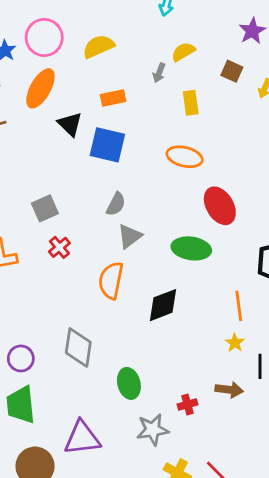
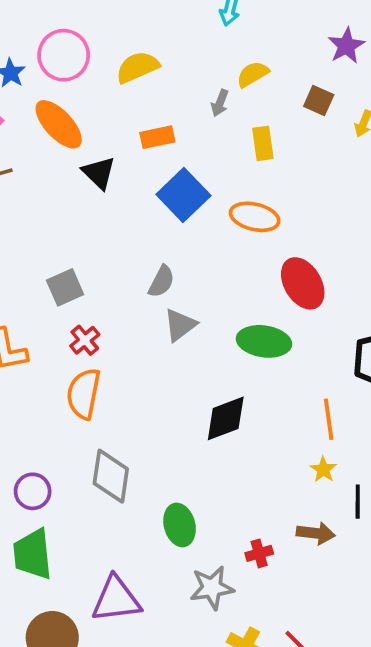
orange ellipse: (40, 88) -> (59, 124), turned -72
blue square: (107, 145) -> (183, 195), moved, turned 33
orange semicircle: (111, 280) -> (84, 394), moved

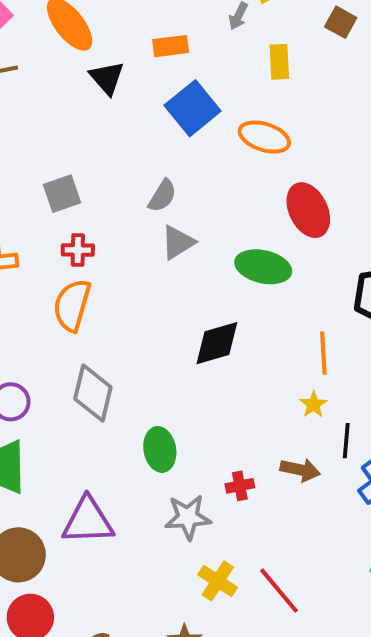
red cross: (85, 340) -> (78, 250), turned 36

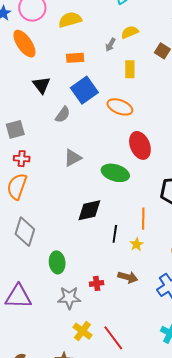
black triangle: (107, 78) -> (41, 85), moved
gray semicircle: (162, 196) -> (63, 115), moved
black line: (346, 441) -> (115, 234), moved

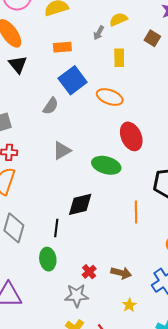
black triangle: (41, 85) -> (18, 64), moved
black line: (115, 234) -> (56, 228), moved
yellow star: (137, 244) -> (129, 305), moved
red cross: (97, 283) -> (89, 272), moved, turned -32
gray star: (69, 298) -> (77, 295), moved

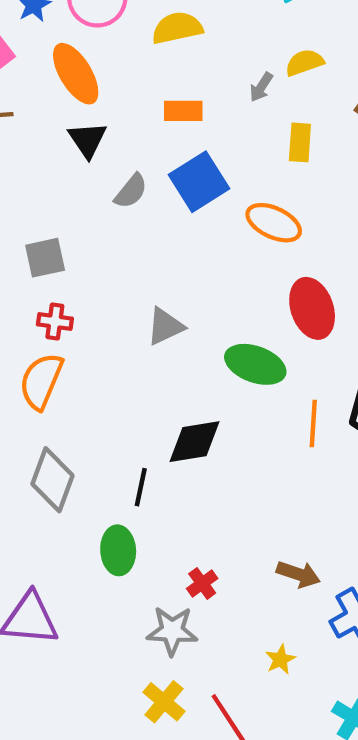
gray semicircle: (51, 106) -> (131, 191), moved
orange line: (136, 212) -> (313, 423), moved
brown arrow: (121, 273) -> (298, 574), moved

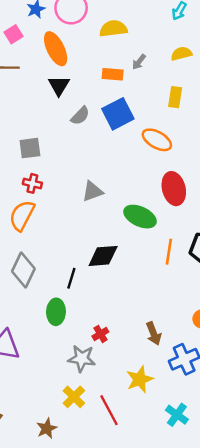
gray arrow: (261, 87) -> (139, 62), moved
brown arrow: (298, 574) -> (154, 333), turned 45
yellow star: (280, 659) -> (140, 379), size x1.6

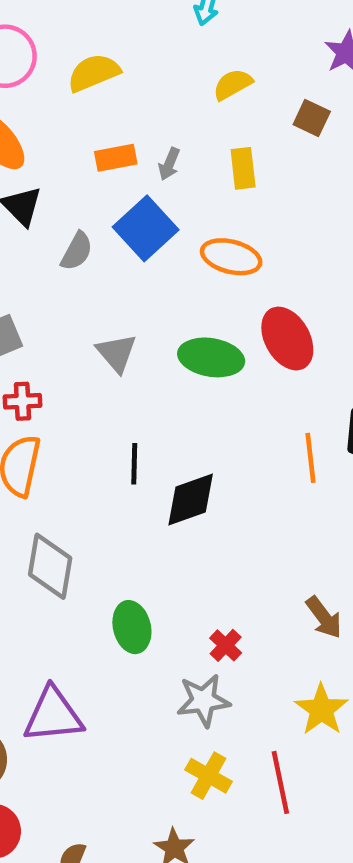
gray arrow: (139, 62) -> (169, 164), moved
gray triangle: (92, 191) -> (117, 353), moved, turned -35
green ellipse: (140, 217) -> (211, 357), moved
black line: (71, 278) -> (134, 464), moved
red line: (109, 410) -> (280, 782), turned 32

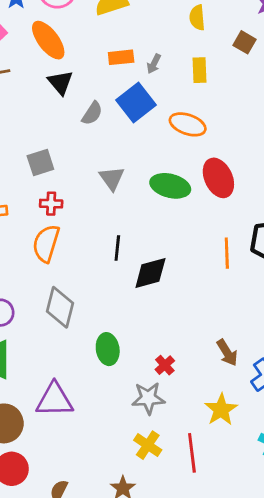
yellow semicircle: (233, 84) -> (197, 18), turned -70

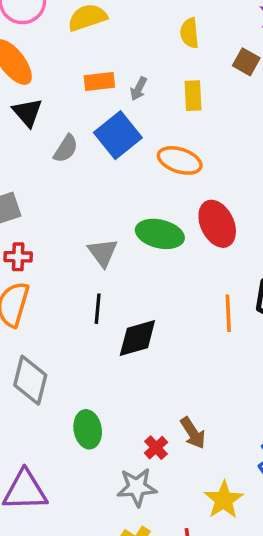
gray triangle: (112, 178) -> (103, 253), moved
brown arrow: (227, 353) -> (193, 433), moved

